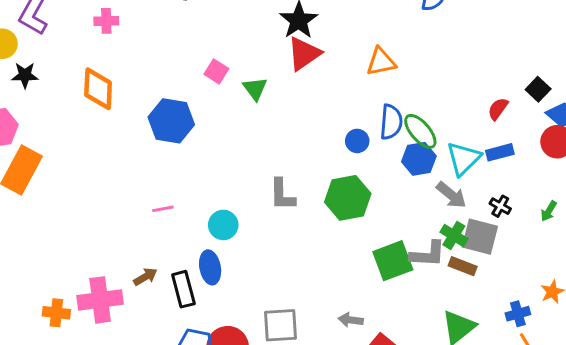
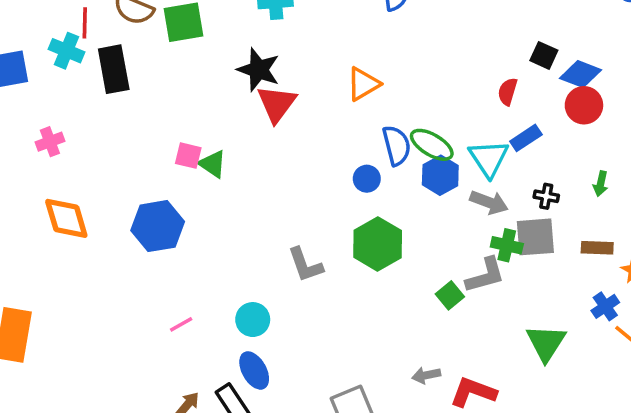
green triangle: (255, 89) -> (213, 164), moved
green square: (393, 261) -> (450, 295), size x0.6
brown rectangle: (463, 266) -> (597, 248), moved

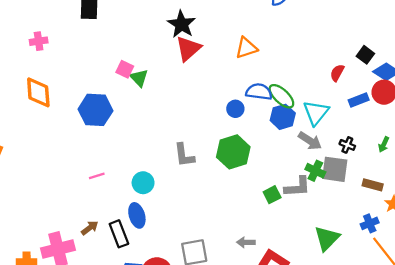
blue rectangle: (526, 138) -> (359, 100), moved
blue semicircle: (397, 145) -> (259, 92), turned -80

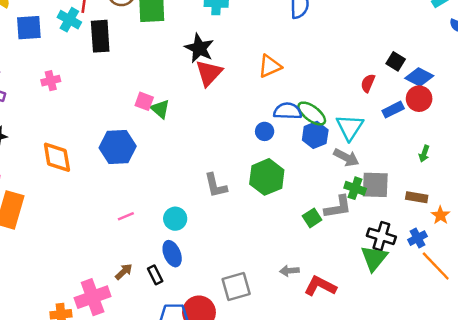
orange diamond: (38, 92) -> (57, 157), moved
black cross: (347, 145) -> (381, 236), moved, size x1.6
black rectangle: (119, 234) -> (155, 275), size x0.7

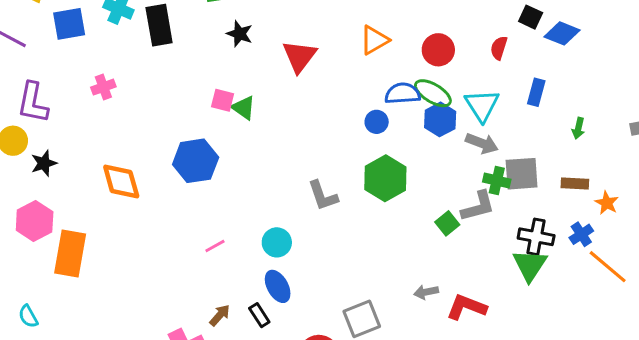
black star: (199, 48) -> (240, 34), moved, size x0.7
red circle: (419, 99) -> (438, 50), moved
blue rectangle: (393, 110) -> (536, 92), moved, turned -42

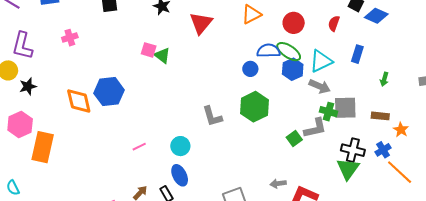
cyan triangle: (482, 105) -> (321, 61), turned 35
blue hexagon: (196, 161) -> (109, 92), moved

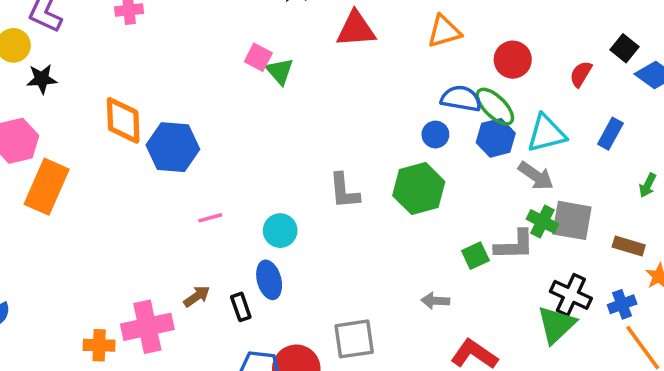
red triangle: (201, 23) -> (356, 29), turned 35
blue circle: (250, 69) -> (435, 135), moved
blue hexagon: (109, 92) -> (173, 147), moved
gray arrow: (278, 184) -> (435, 301), moved

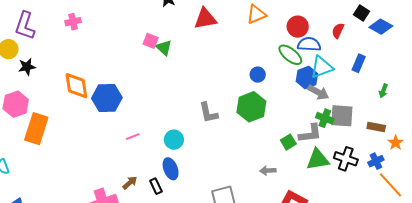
blue semicircle: (461, 99) -> (309, 44), moved
blue hexagon: (496, 138) -> (307, 77), moved
green triangle: (556, 325) -> (318, 159), moved, turned 40

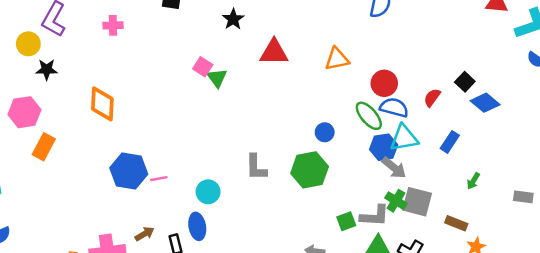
blue hexagon: (107, 98) -> (129, 171), moved
orange rectangle: (36, 129) -> (44, 147), size x0.7

